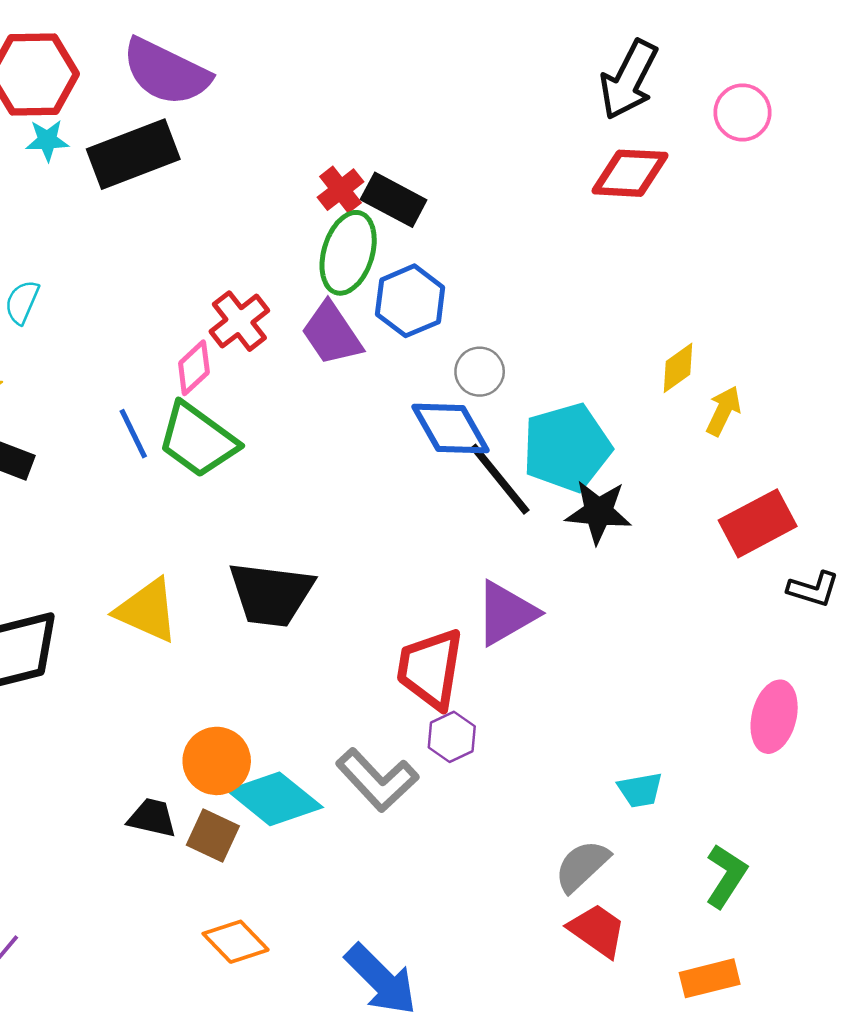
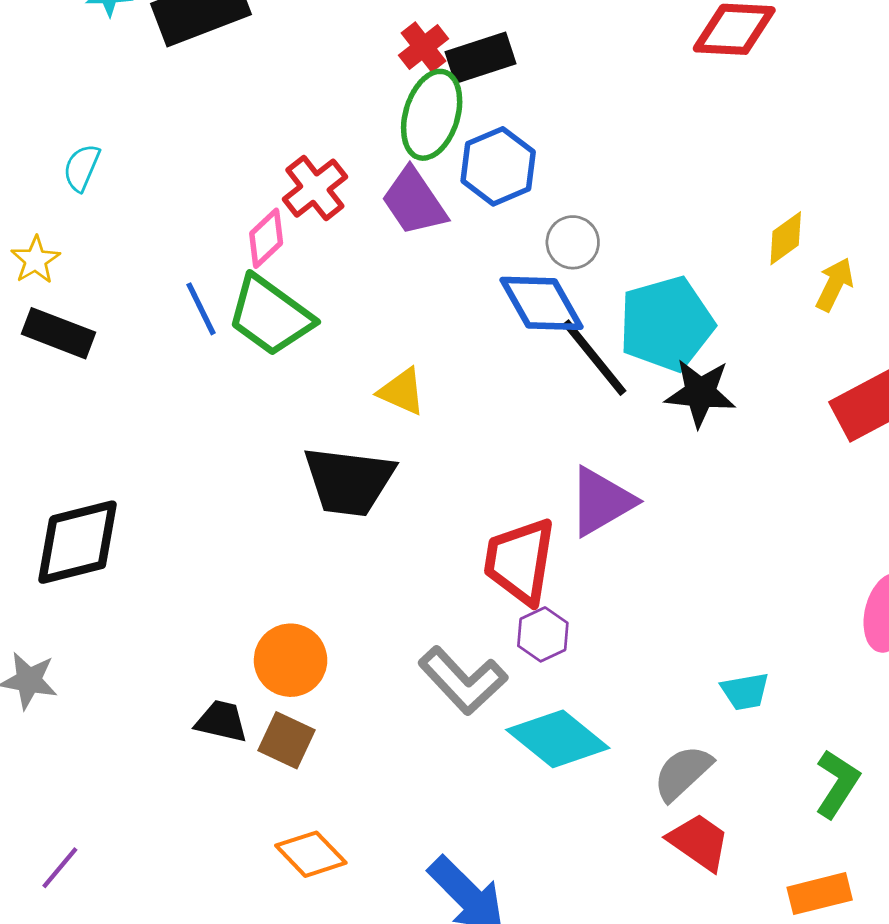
black rectangle: (394, 200) -> (480, 58), turned -46
yellow triangle: (147, 611) -> (402, 392), moved, size x0.7
cyan diamond: (275, 799) -> (558, 739), moved

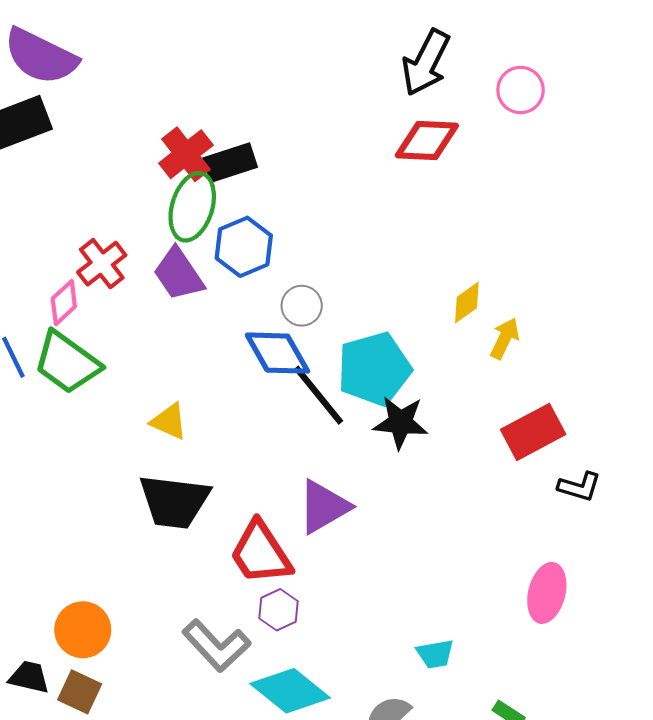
red cross: (423, 47) -> (186, 154), size x1.4
black trapezoid: (349, 481) -> (174, 501), moved
red trapezoid: (520, 561) -> (261, 553), turned -42

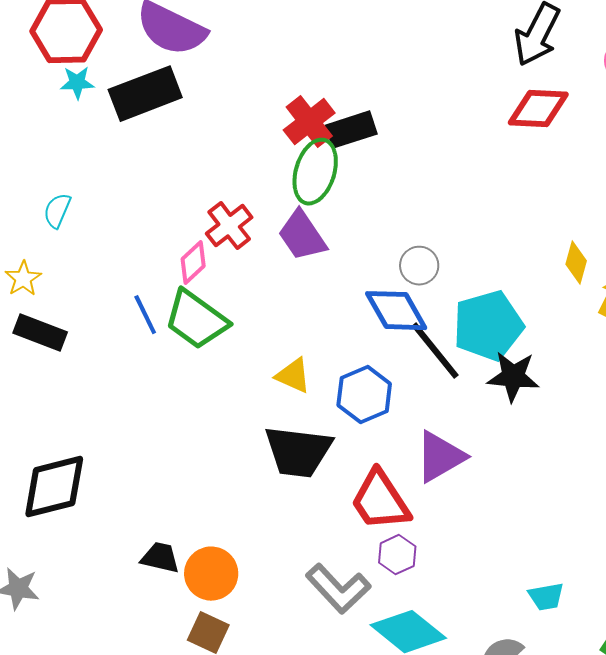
blue hexagon: (244, 247) -> (364, 395), moved
yellow diamond: (467, 303) -> (576, 263), turned -39
black trapezoid: (29, 677) -> (160, 558), moved

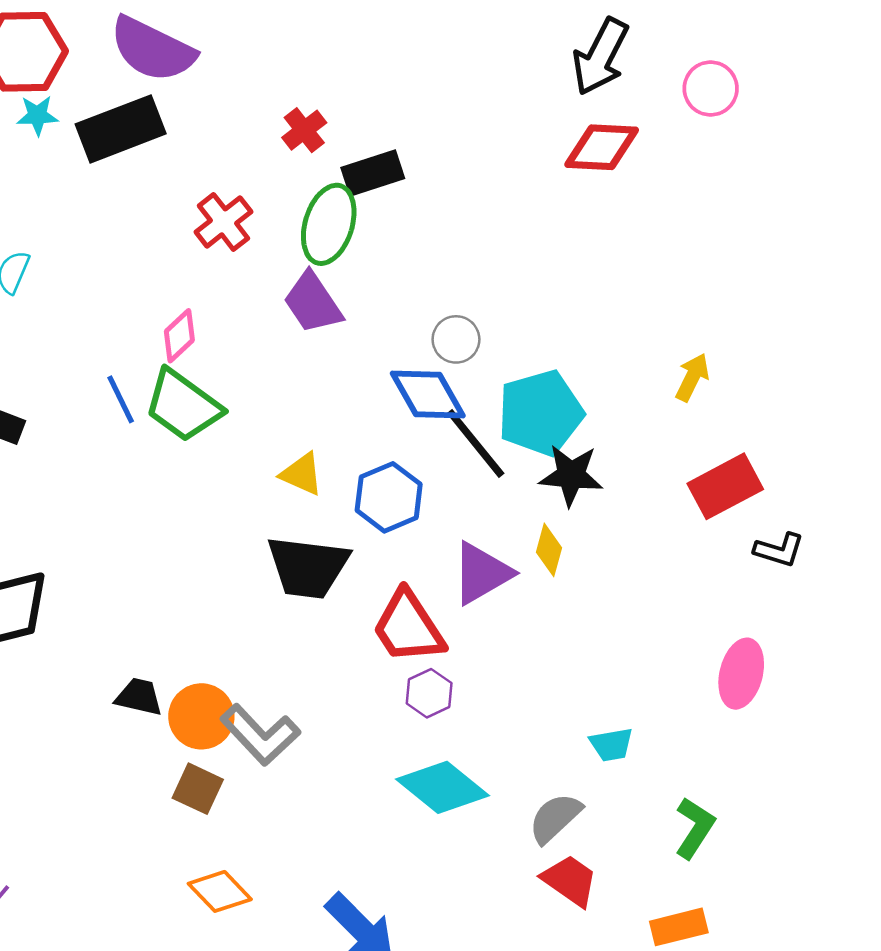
red cross: (309, 122) -> (304, 130), moved, size x0.7
red cross: (229, 226) -> (223, 222), moved
yellow diamond: (576, 263) -> (549, 550), moved
gray L-shape: (338, 589) -> (260, 735), moved

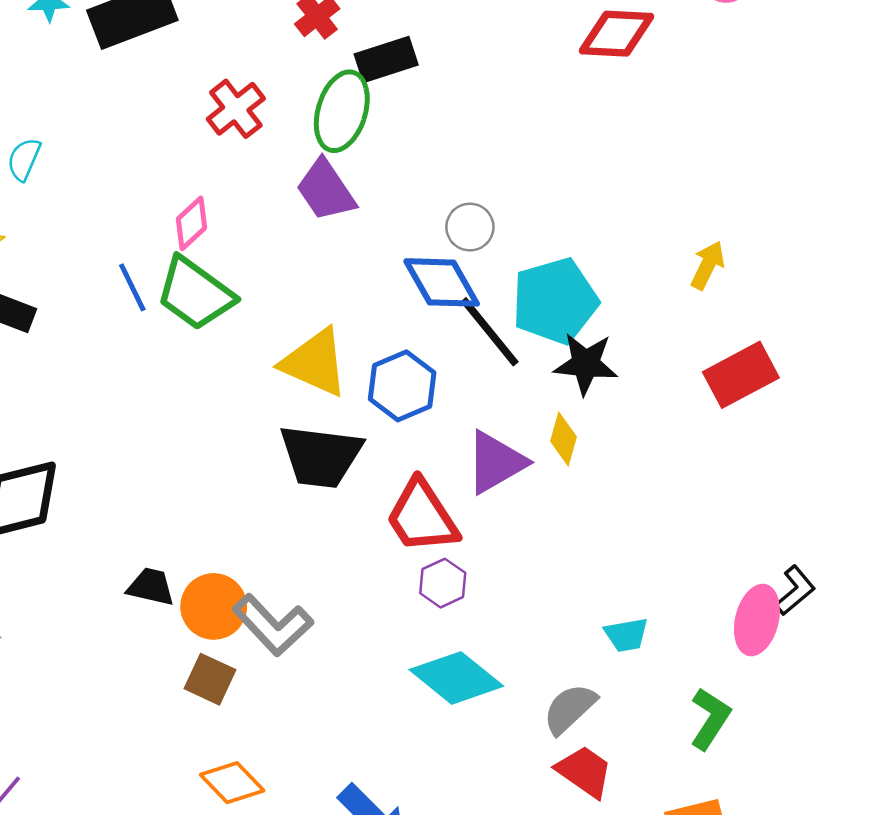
yellow triangle: (302, 474) -> (315, 363), size x1.6
black L-shape: (779, 550) -> (795, 590), moved, turned -57
pink ellipse: (741, 674) -> (757, 620), moved

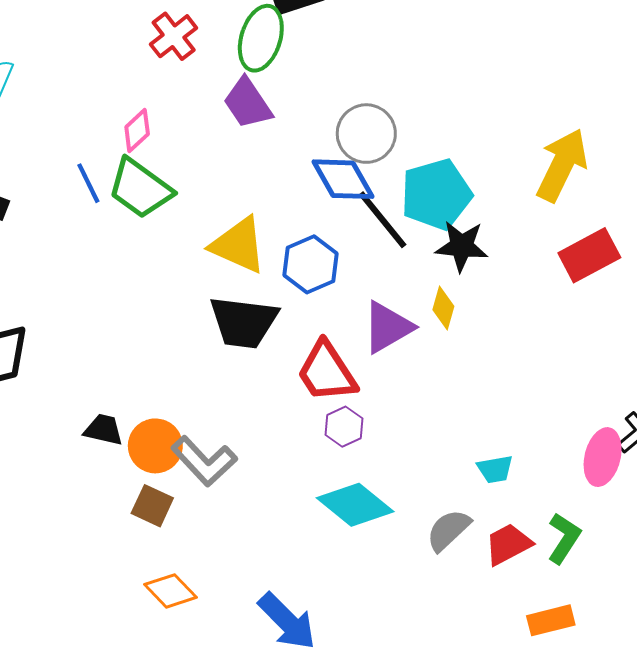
gray circle: (470, 227) -> (366, 134), size x1.5
yellow arrow: (708, 265) -> (562, 165), size x1.8
red trapezoid: (584, 772) -> (508, 544), moved, turned -63

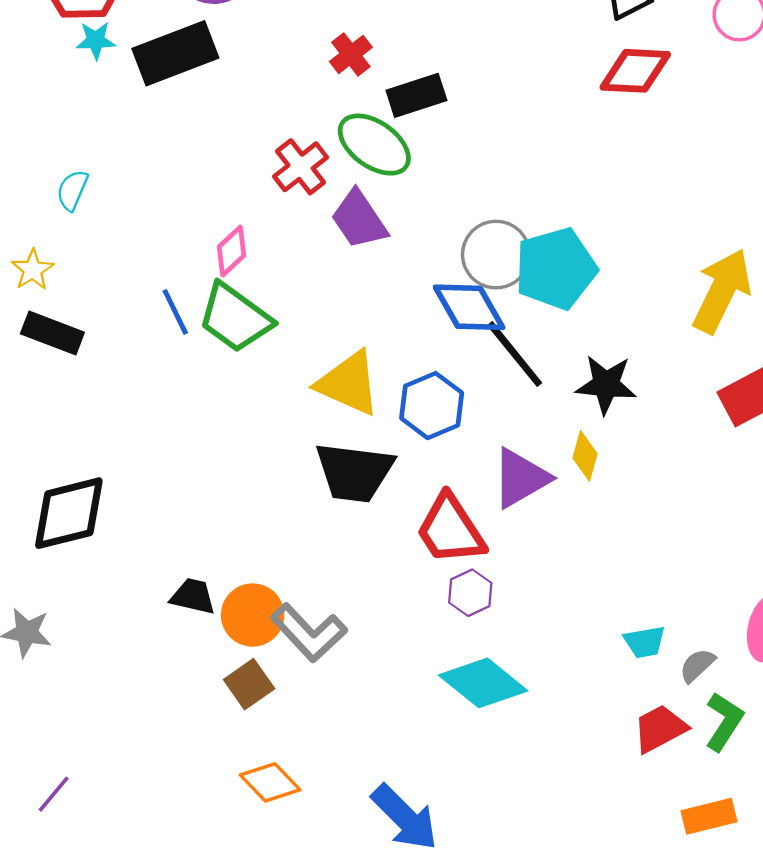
red cross: (174, 36) -> (301, 167), moved
green ellipse: (261, 38) -> (374, 145), turned -72
cyan pentagon: (436, 194) -> (556, 269), moved
brown square: (152, 506) -> (249, 684), turned 30
gray semicircle: (448, 530) -> (697, 665), moved, size x0.7

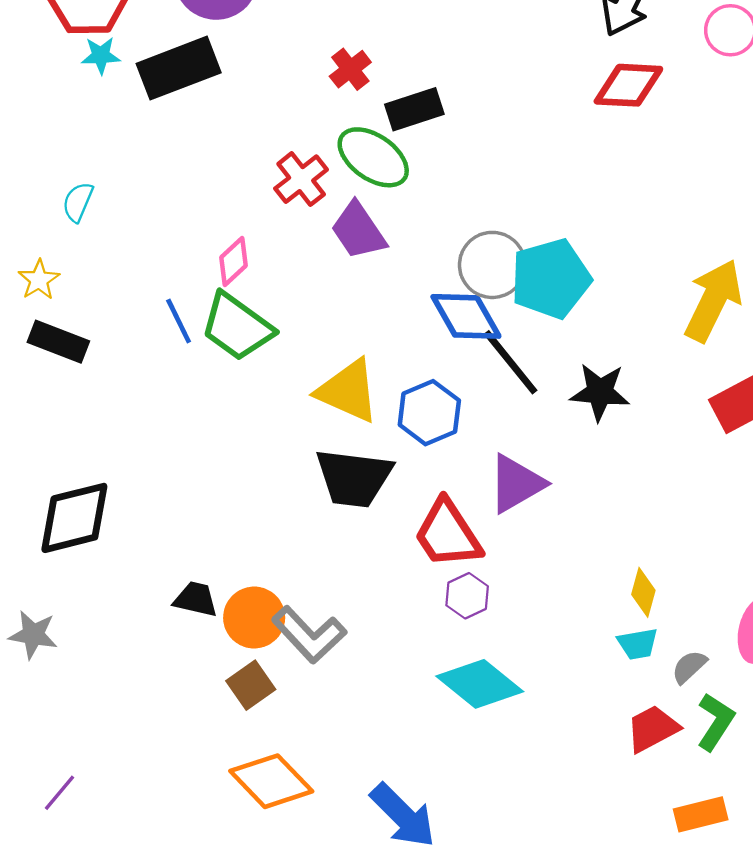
yellow diamond: (585, 456) -> (643, 592), moved
orange diamond: (270, 782) -> (271, 781), size x1.4

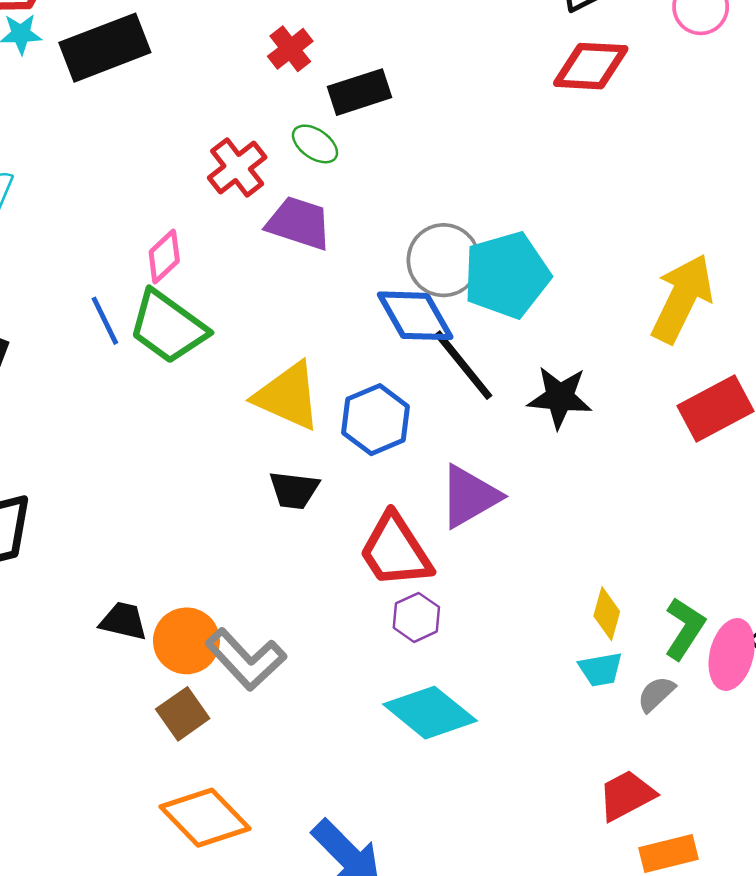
green ellipse: (373, 157) -> (315, 144), size x0.6
purple trapezoid: (358, 231) -> (299, 223), turned 142
black trapezoid: (354, 478) -> (294, 490), size x0.6
green L-shape: (715, 722) -> (685, 629), moved
red trapezoid: (653, 729) -> (626, 795), moved

